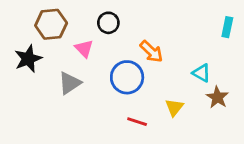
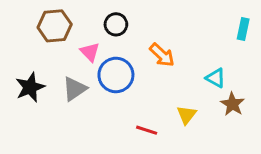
black star: (28, 59) -> (30, 87), moved
blue circle: (127, 77) -> (116, 75), moved

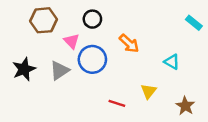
cyan rectangle: (243, 29) -> (194, 23), turned -63
brown star: (232, 104) -> (185, 106), moved

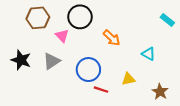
black circle: (92, 19) -> (80, 17), size x1.5
blue circle: (92, 59) -> (88, 70), moved
black star: (24, 69) -> (21, 60), turned -30
yellow triangle: (149, 91) -> (128, 79), turned 40

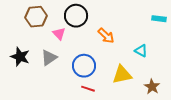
cyan rectangle: (167, 20) -> (159, 19), turned -32
yellow triangle: (128, 79) -> (122, 75), size x1.5
red line: (101, 90) -> (88, 89), moved

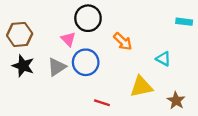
brown hexagon: (36, 17) -> (20, 34), moved
blue circle: (84, 66) -> (86, 62), moved

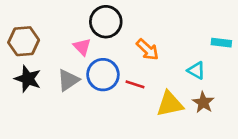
cyan rectangle: (184, 22) -> (221, 43), moved
brown star: (176, 101) -> (203, 102), moved
red line: (102, 103) -> (135, 84), moved

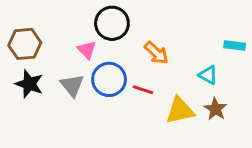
gray triangle: (68, 80) -> (72, 85), turned -35

